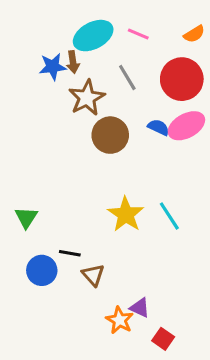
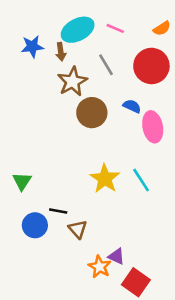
blue star: (53, 67) -> (32, 47), moved
pink ellipse: (186, 126) -> (153, 127), moved, turned -72
red square: (163, 339) -> (136, 282), size x1.5

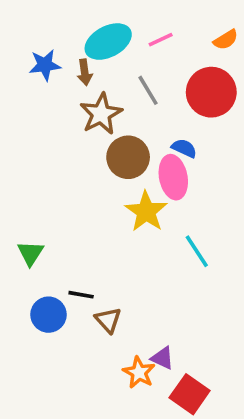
pink line: (115, 28) -> (161, 40), turned -48
pink ellipse: (153, 127) -> (173, 177), moved
yellow star: (105, 179) -> (146, 212), moved

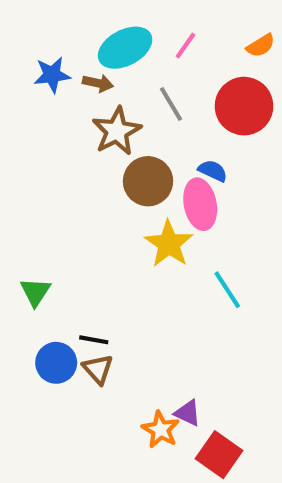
pink line: (161, 40) -> (186, 46), turned -30
brown arrow: (85, 72) -> (98, 83), turned -70
brown triangle: (108, 320) -> (98, 369), moved

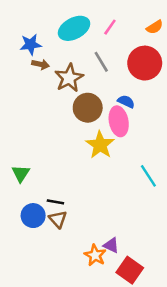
brown arrow: (98, 83) -> (41, 64), moved
cyan line: (227, 290) -> (148, 176), moved

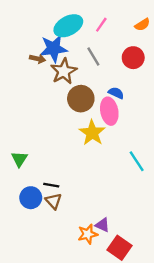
blue star: (31, 44) -> (54, 49), moved, size x1.4
red circle: (145, 63) -> (133, 58), size x0.7
orange star: (95, 255) -> (88, 234), turned 30

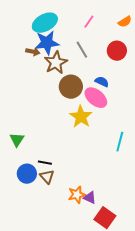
cyan ellipse: (68, 26) -> (45, 23), moved
pink ellipse: (109, 111) -> (96, 98), turned -40
cyan line: (137, 161) -> (120, 142), turned 48
orange star: (88, 234) -> (77, 195), moved

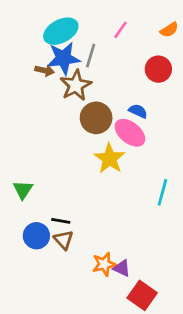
gray line: (82, 50) -> (91, 56), moved, turned 48

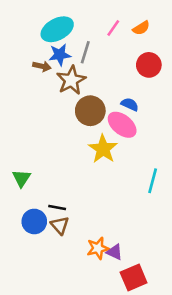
orange semicircle: (169, 30) -> (141, 28), moved
blue star: (64, 58) -> (60, 55), size x0.7
red square: (142, 295) -> (134, 277), turned 32

